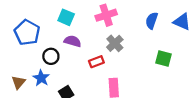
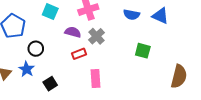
blue semicircle: (152, 21) -> (132, 15), turned -98
purple semicircle: (73, 41) -> (73, 32), moved

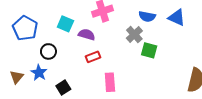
cyan square: (50, 12) -> (65, 24), moved
gray cross: (97, 36) -> (134, 34), moved
green square: (143, 51) -> (149, 50), moved

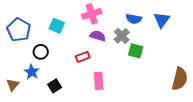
blue triangle: (177, 18) -> (162, 20), turned 42
purple semicircle: (87, 34) -> (98, 36), moved
brown triangle: (17, 77) -> (13, 85), moved

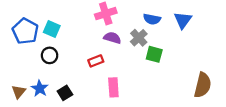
cyan square: (57, 26) -> (52, 29), moved
blue star: (32, 72) -> (40, 88), moved

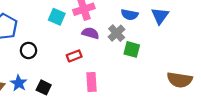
cyan square: (52, 29) -> (57, 17), moved
brown semicircle: (203, 85) -> (180, 80), turned 85
black square: (65, 93) -> (44, 87), turned -32

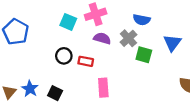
blue triangle: (160, 16) -> (172, 43), moved
black circle: (28, 50) -> (64, 56), moved
red rectangle: (74, 56) -> (86, 61), turned 32

